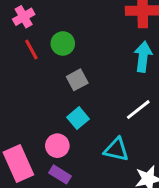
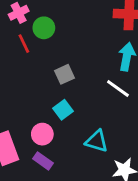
green circle: (63, 43) -> (44, 28), moved
white line: (138, 110) -> (118, 88), moved, turned 70

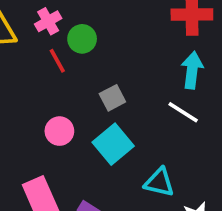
cyan square: (63, 110) -> (113, 144), size x1.5
pink circle: (42, 134) -> (59, 131), moved

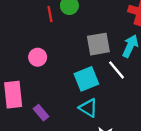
gray square: (112, 98) -> (98, 44), moved, size x1.5
cyan square: (113, 144) -> (86, 79), moved

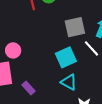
pink circle: (38, 57) -> (13, 50), moved

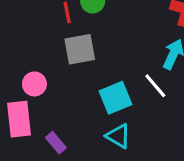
gray square: (75, 27) -> (80, 49), moved

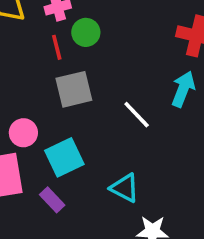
white line: (155, 86) -> (137, 115), moved
cyan square: (115, 98) -> (64, 157), moved

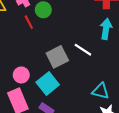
gray square: (74, 89) -> (57, 57), moved
cyan triangle: (125, 188) -> (101, 91), moved

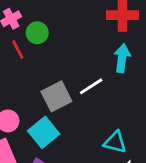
white line: (83, 50) -> (91, 86), turned -66

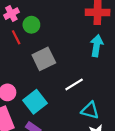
white line: (91, 86) -> (74, 84), moved
gray square: (56, 96) -> (44, 59), moved

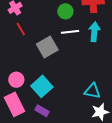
green circle: (31, 25) -> (65, 11), moved
white line: (74, 84) -> (70, 32), moved, turned 30

